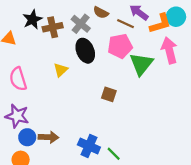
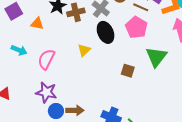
pink pentagon: (120, 46) -> (136, 27), turned -30
green triangle: (141, 64) -> (156, 57), moved
pink semicircle: (18, 79) -> (46, 59), turned 45

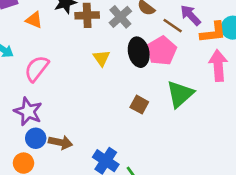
black ellipse: (106, 32) -> (139, 52), moved
yellow triangle: (84, 50) -> (101, 58), moved, turned -32

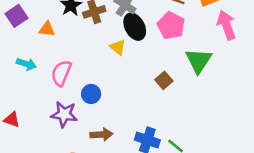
black ellipse: (139, 52) -> (135, 27), moved
brown square: (139, 105) -> (164, 80), turned 36
blue circle: (36, 138) -> (91, 94), moved

